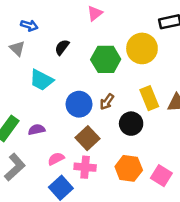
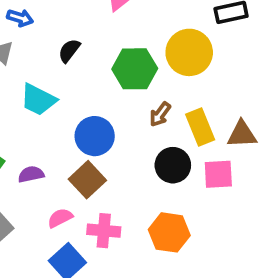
brown arrow: (107, 102) -> (160, 114), moved
brown square: (87, 138) -> (87, 180), moved
pink square: (161, 176) -> (218, 174), moved, turned -35

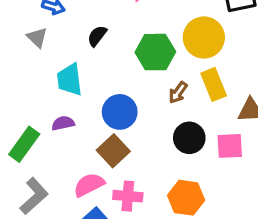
cyan trapezoid: (38, 100) -> (70, 80), turned 56
yellow rectangle: (200, 127) -> (214, 84), moved
purple semicircle: (31, 174) -> (63, 123), moved
pink semicircle: (60, 218) -> (89, 185), size x1.4

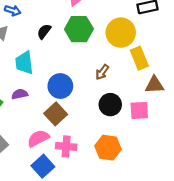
green hexagon: (155, 52) -> (79, 29), moved
yellow rectangle: (214, 84) -> (139, 58), moved

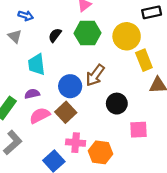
brown arrow: (102, 72) -> (95, 75), moved, size x1.5
pink square: (139, 110) -> (139, 130), moved
pink semicircle: (38, 138) -> (40, 115), moved
orange hexagon: (108, 148) -> (101, 152), moved

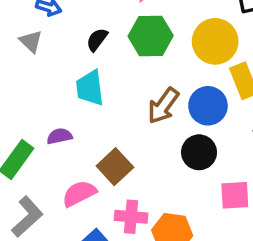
cyan trapezoid: (36, 64) -> (90, 88), moved
blue circle: (70, 86) -> (208, 106), moved
pink semicircle: (40, 115) -> (79, 193), moved

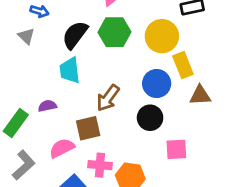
black semicircle: (97, 40) -> (75, 35), size x1.6
brown arrow: (163, 106) -> (108, 98), moved
brown square: (115, 167) -> (88, 128), turned 30

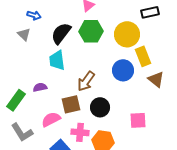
brown triangle: (200, 95) -> (156, 79), turned 42
black circle: (150, 118) -> (100, 107), moved
gray L-shape: (24, 165) -> (22, 132), turned 100

